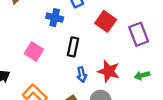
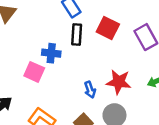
blue cross: (55, 18) -> (51, 53), moved
black rectangle: (73, 47) -> (77, 35), moved

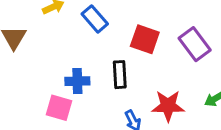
black rectangle: (77, 35) -> (120, 75), moved

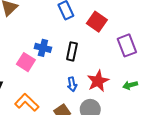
red square: (145, 39) -> (97, 22), moved
red star: (168, 106) -> (98, 81), turned 30

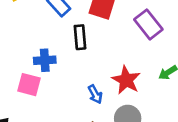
black rectangle: (72, 51) -> (80, 37), moved

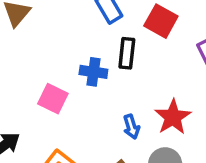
blue cross: (45, 60) -> (93, 72), moved

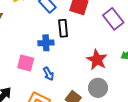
blue arrow: (131, 127) -> (48, 74), moved

